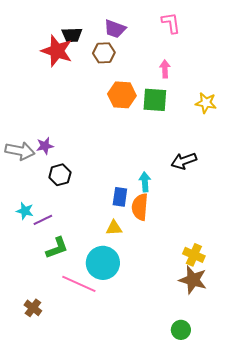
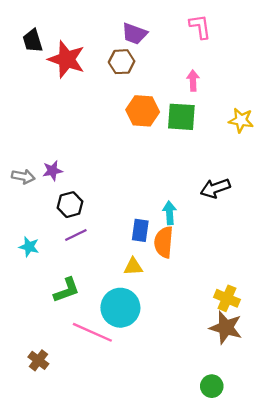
black trapezoid: (72, 35) -> (33, 41), moved, turned 75
gray arrow: (20, 151) -> (23, 176), size x0.7
purple line: (43, 220) -> (76, 235), moved

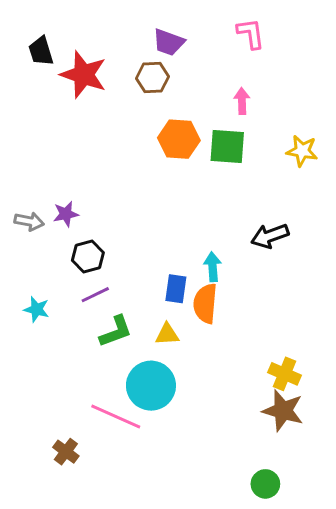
green L-shape: (67, 290) -> (116, 331), moved
brown cross: (38, 360) -> (66, 452), moved

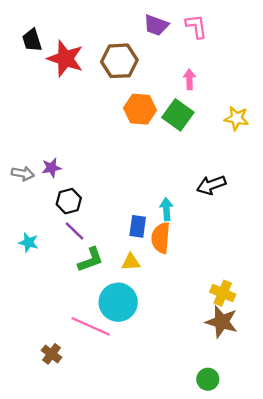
purple trapezoid: (169, 42) -> (156, 25), moved
brown hexagon: (152, 78) -> (119, 61), size x1.4
green square: (227, 146) -> (178, 115), turned 32
purple line: (95, 295) -> (74, 231), turned 70

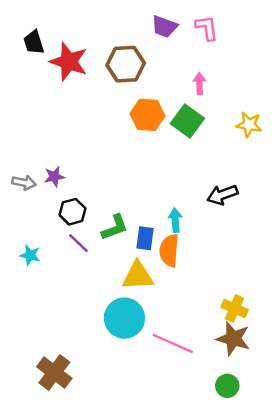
green L-shape: (91, 260) -> (115, 227), moved
yellow triangle: (131, 262) -> (138, 276), size x1.6
pink line: (91, 326) -> (173, 343), moved
brown cross: (51, 354) -> (54, 373), size x1.6
green circle: (208, 379) -> (227, 386), moved

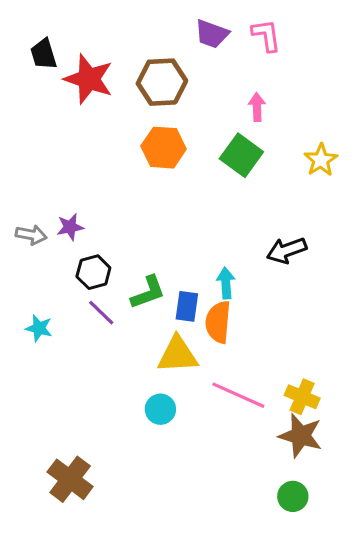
orange hexagon: (147, 115) -> (164, 148), moved
yellow star: (249, 125) -> (321, 160), turned 30
cyan circle: (124, 318) -> (160, 409), size x0.6
pink line: (173, 343) -> (238, 395), moved

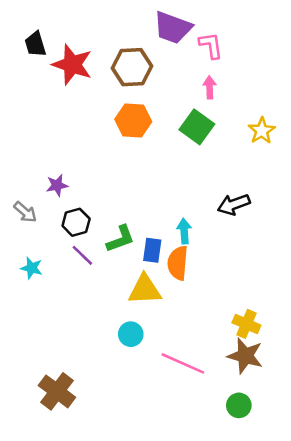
purple trapezoid: (212, 34) -> (173, 28), size x1.4
pink L-shape: (266, 35) -> (211, 45), moved
gray arrow: (31, 235) -> (25, 212), moved, turned 30
pink line: (238, 395) -> (183, 363), moved

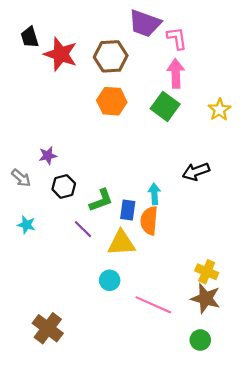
pink arrow: (210, 87) -> (176, 73), size x1.5
purple line: (82, 255) -> (83, 229), moved

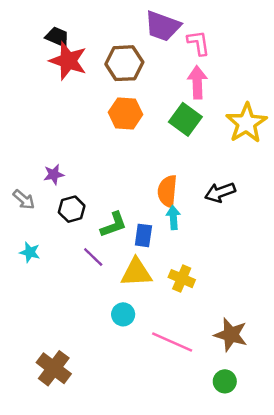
black trapezoid: (30, 37) -> (57, 37), moved, turned 130
yellow star: (219, 110) -> (246, 123), size x1.6
orange semicircle: (149, 221) -> (167, 191), moved
yellow cross: (207, 272) -> (182, 279), moved

